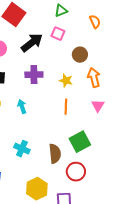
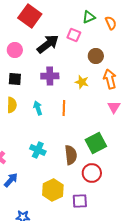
green triangle: (61, 11) -> (89, 17), moved
orange line: (66, 107) -> (64, 108), moved

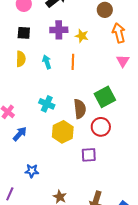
yellow star: (82, 82) -> (82, 36), moved
yellow hexagon: (53, 190) -> (63, 132), moved

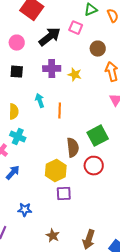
yellow semicircle: (21, 59) -> (14, 112), moved
orange line: (73, 62) -> (60, 111), moved
cyan cross: (47, 104) -> (18, 137), moved
purple square: (89, 155) -> (64, 194), moved

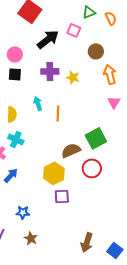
pink circle: (17, 43) -> (15, 54), moved
brown semicircle: (73, 148) -> (71, 150), turned -108
brown star: (53, 236) -> (31, 238), moved

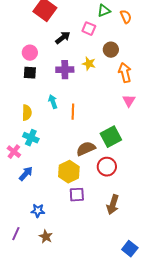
black arrow: (48, 39) -> (63, 38), size x0.7
yellow star: (73, 77) -> (89, 64), moved
brown arrow: (87, 242) -> (113, 205), moved

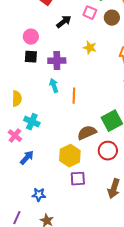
brown circle: (111, 50) -> (112, 18), moved
purple cross: (65, 70) -> (57, 61), moved
yellow semicircle: (27, 113) -> (17, 99), moved

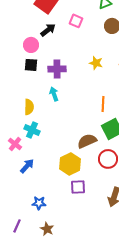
pink square: (90, 13) -> (76, 21), moved
black arrow: (64, 22) -> (48, 30), moved
yellow star: (90, 48) -> (96, 63), moved
orange line: (74, 96) -> (103, 104), moved
yellow semicircle: (17, 99) -> (29, 107), moved

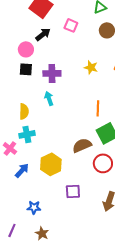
cyan cross: (32, 130) -> (27, 134), turned -35
yellow hexagon: (70, 164) -> (51, 164), moved

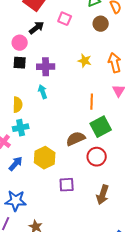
blue star: (34, 207) -> (16, 201), moved, size x1.5

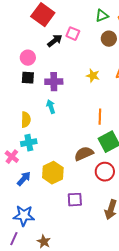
black arrow: (37, 28) -> (55, 41), moved

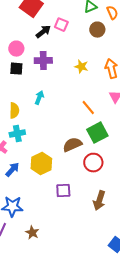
purple cross: (54, 82) -> (43, 61), moved
cyan arrow: (51, 107) -> (39, 98), turned 40
orange line: (100, 117) -> (88, 108), turned -42

